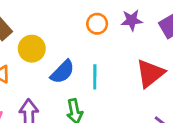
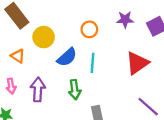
orange circle: (97, 24) -> (89, 29), moved

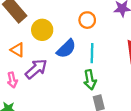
purple arrow: (38, 90) -> (36, 69), moved, turned 50
green arrow: (75, 90) -> (90, 80), moved

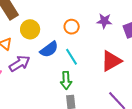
cyan line: (92, 53) -> (71, 57), turned -42

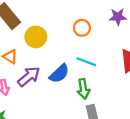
blue semicircle: (49, 49) -> (59, 74), moved
cyan line: (71, 57) -> (86, 62), turned -30

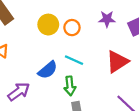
yellow circle: (36, 37) -> (48, 25), moved
purple arrow: (29, 77) -> (19, 92), moved

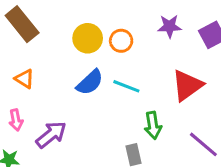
blue semicircle: (48, 70) -> (90, 82), moved
green arrow: (70, 86) -> (153, 125), moved

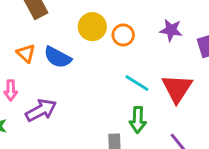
blue semicircle: (90, 82) -> (58, 57), moved, turned 60
red triangle: (187, 85) -> (177, 88), turned -32
cyan line: (126, 86) -> (137, 83), moved

